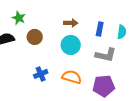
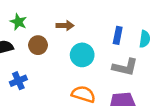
brown arrow: (71, 23) -> (65, 26), moved
blue cross: (41, 74) -> (18, 81), moved

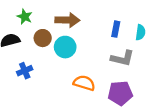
brown arrow: (65, 26) -> (67, 20), size x1.5
cyan circle: (82, 55) -> (65, 47), moved

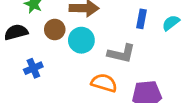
cyan semicircle: (140, 32) -> (171, 23), turned -136
gray L-shape: (122, 58) -> (121, 54), moved

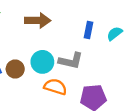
brown circle: (55, 30) -> (15, 69), moved
cyan circle: (81, 40) -> (42, 62), moved

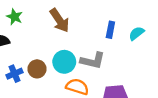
brown arrow: (38, 20) -> (60, 20), turned 55

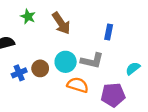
green star: (14, 17) -> (28, 17), moved
cyan semicircle: (137, 33) -> (133, 68), moved

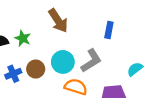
green star: (28, 17) -> (23, 38), moved
gray L-shape: (92, 61) -> (91, 61), turned -45

